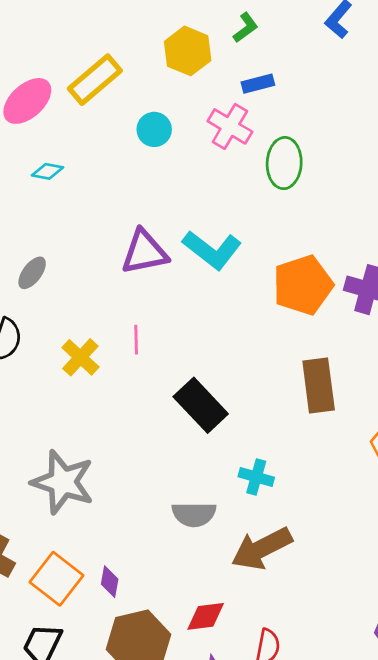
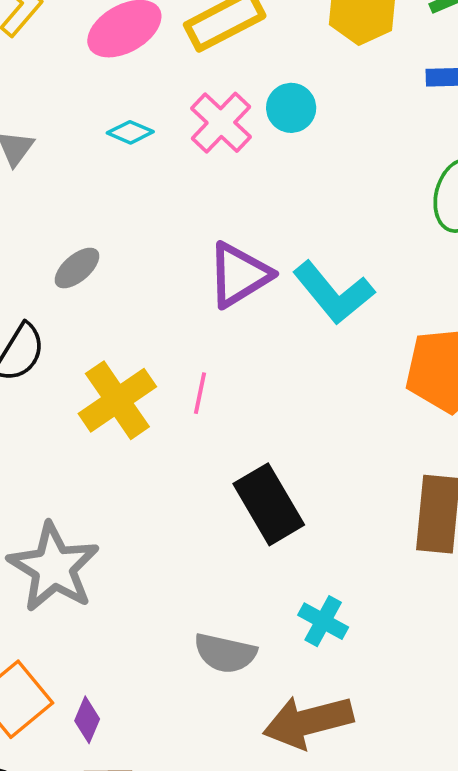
pink cross: (230, 126) -> (221, 123), moved
purple triangle: (144, 252) -> (239, 275), turned -33
yellow cross: (80, 357) -> (117, 400), size x1.4

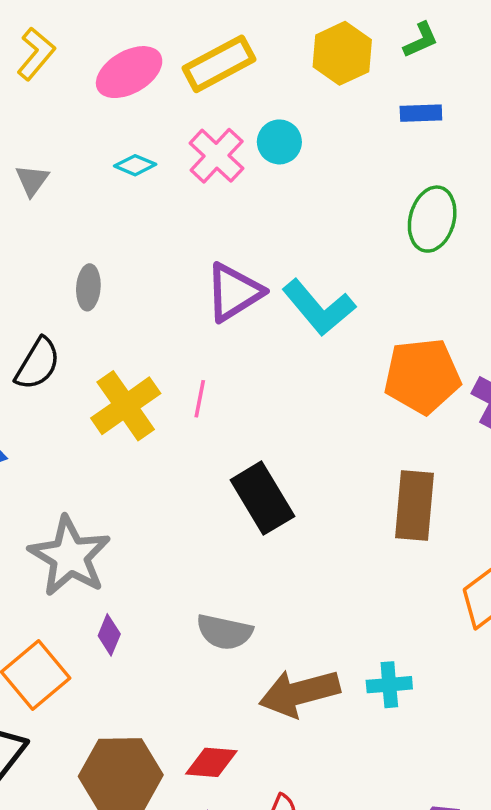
gray ellipse: (77, 268) -> (88, 287), turned -45
cyan cross: (323, 621) -> (389, 685), moved, turned -33
purple diamond: (87, 720) -> (109, 635), moved

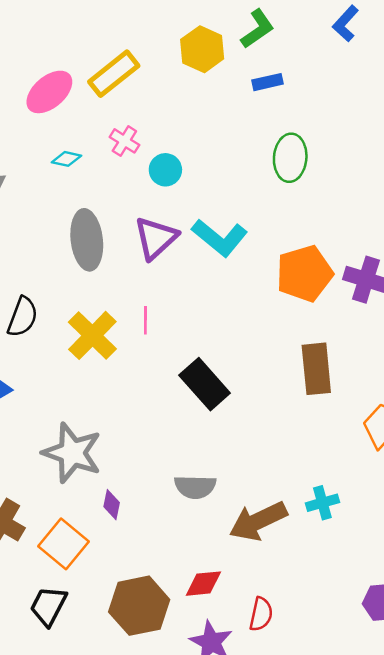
green L-shape: (421, 40) -> (257, 29), size x1.4
cyan circle: (279, 142) -> (165, 170), moved
pink cross: (217, 156) -> (124, 141), size x0.7
gray ellipse: (88, 287) -> (87, 240), moved, size x1.8

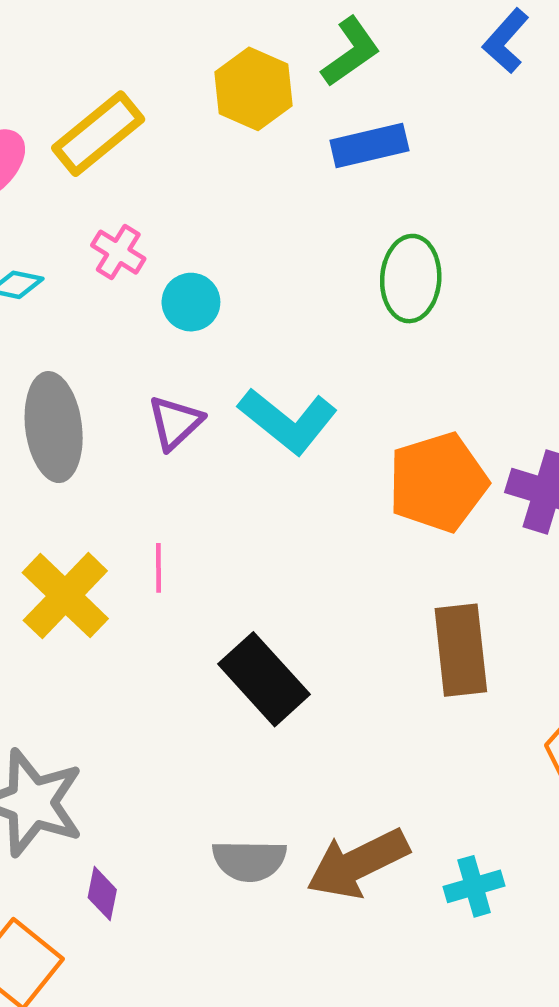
blue rectangle: (268, 82) -> (369, 145), size x1.4
purple triangle: (156, 238) -> (175, 423), size x0.7
brown arrow: (258, 521) -> (358, 863), moved

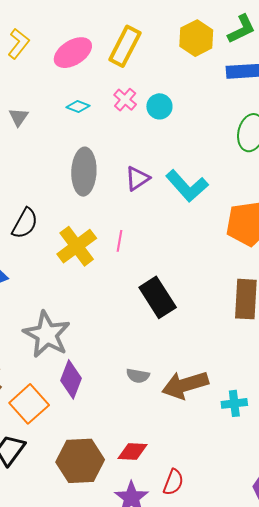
yellow rectangle: (98, 134) -> (125, 46), turned -33
cyan circle: (191, 302) -> (159, 106), moved
gray semicircle: (249, 861) -> (138, 376), size x0.7
purple diamond: (102, 894) -> (71, 379), size x1.6

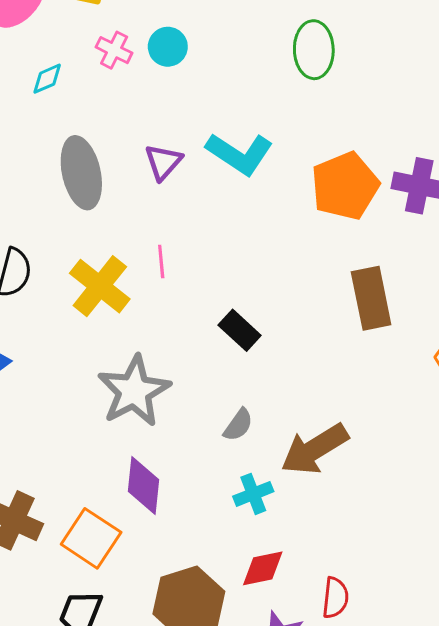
cyan diamond: (78, 106) -> (47, 79), turned -30
black rectangle: (158, 297) -> (240, 330), size x0.7
gray star: (47, 334) -> (134, 391), moved, turned 30
gray semicircle: (138, 376) -> (238, 425), moved, turned -50
cyan cross: (234, 403) -> (253, 494), moved

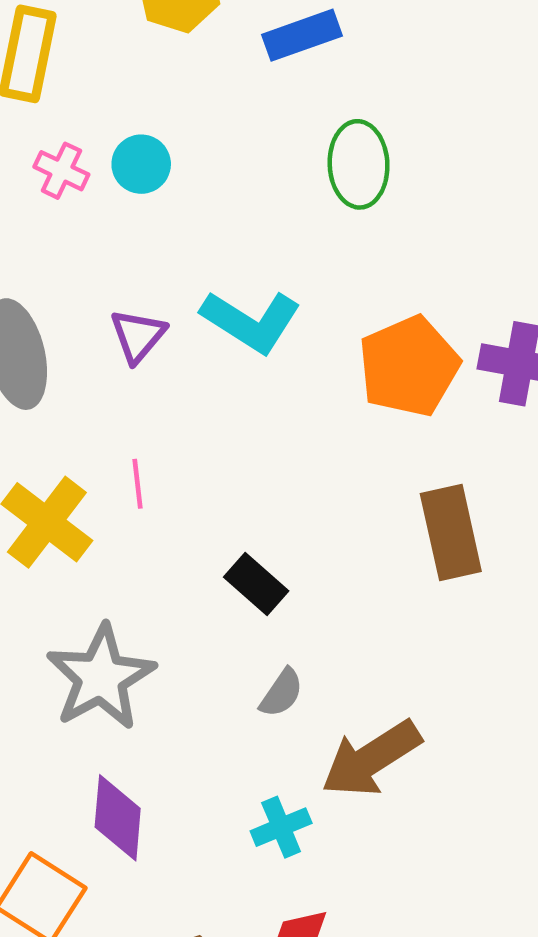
gray semicircle: (238, 425) -> (281, 693), moved

